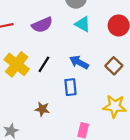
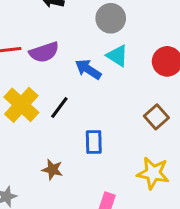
purple semicircle: (42, 25) -> (44, 52), moved
blue arrow: (79, 62) -> (88, 69), moved

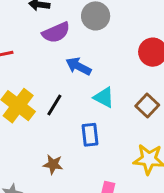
purple semicircle: (44, 52) -> (56, 32), moved
cyan triangle: (117, 56) -> (104, 97), moved

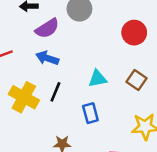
blue arrow: (78, 66) -> (47, 58), moved
cyan triangle: (104, 97) -> (98, 79), turned -30

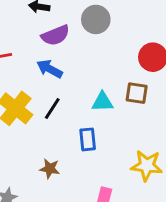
brown square: (136, 80) -> (137, 93), moved, turned -36

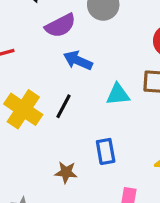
blue arrow: (50, 69) -> (78, 60), moved
blue rectangle: (88, 139) -> (106, 151), moved

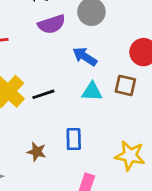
blue arrow: (78, 60) -> (85, 57), moved
black line: (63, 106) -> (43, 94), turned 35

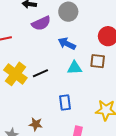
brown star: (37, 152) -> (36, 124), moved

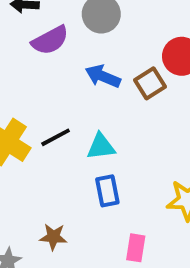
brown square: (98, 61) -> (150, 83), moved, turned -35
cyan triangle: (75, 68) -> (101, 147), moved

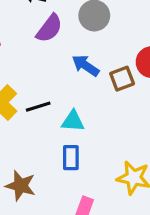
purple semicircle: (50, 40) -> (49, 28), turned -36
brown star: (53, 237) -> (21, 186), size x1.4

